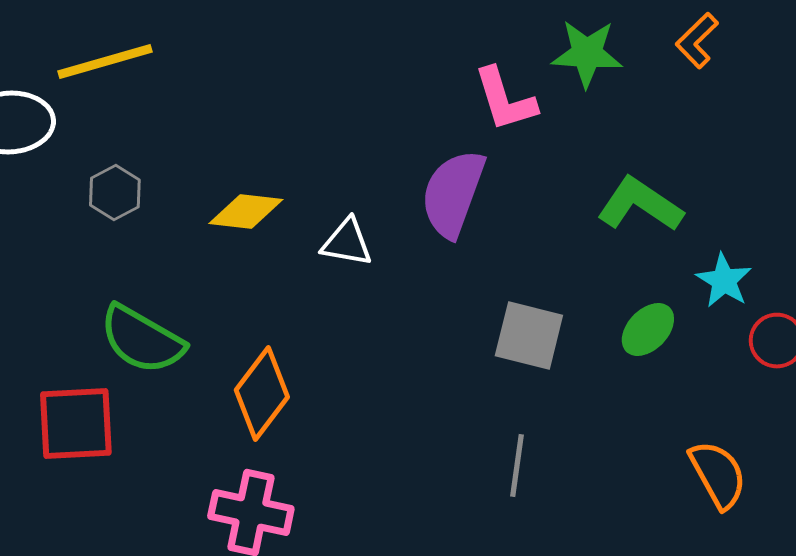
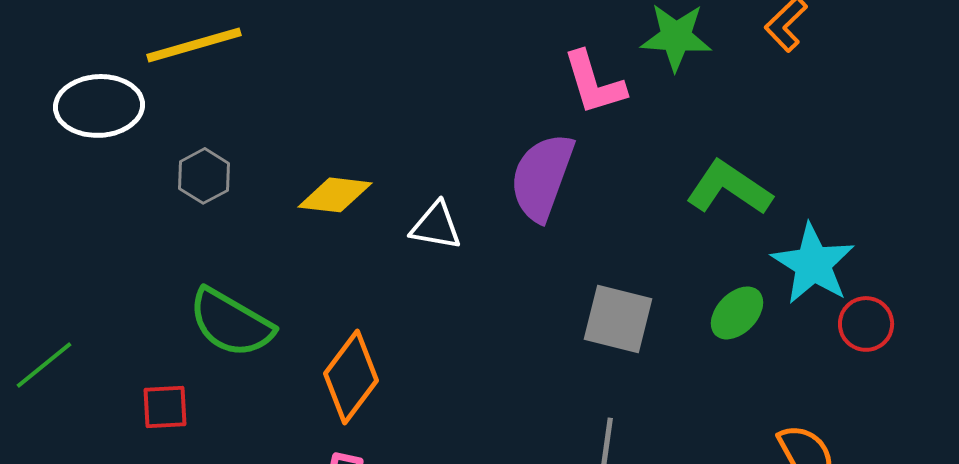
cyan star: (724, 280) -> (813, 264), size x1.5
red square: (76, 424) -> (165, 407), size x0.6

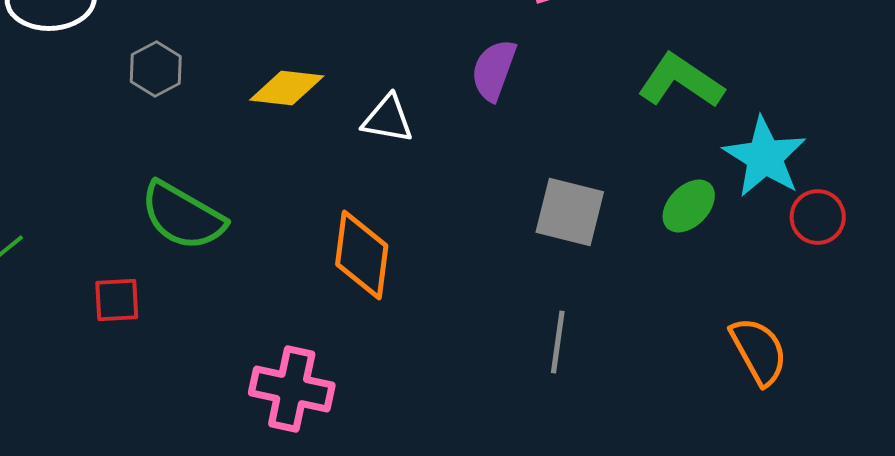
purple semicircle: (542, 177) -> (494, 70), size x0.7
orange diamond: (351, 377) -> (362, 255), moved, turned -30

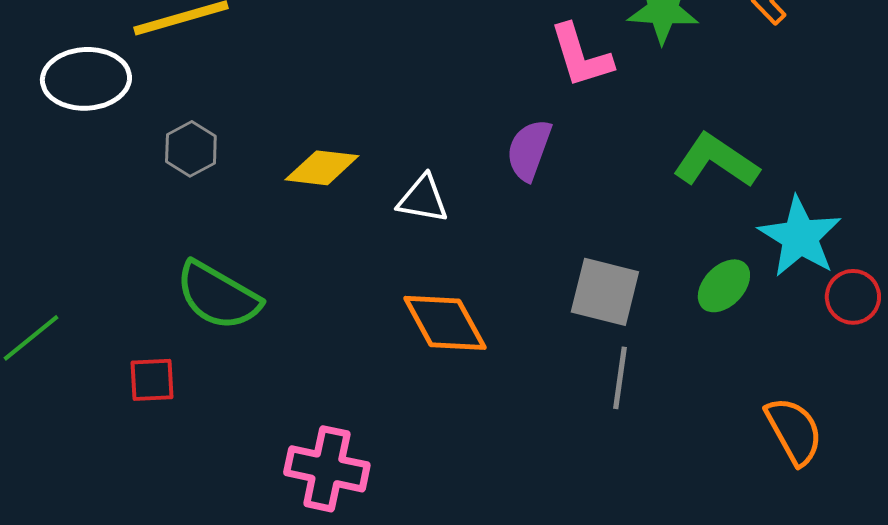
orange diamond: (362, 255) -> (445, 323), moved, turned -36
gray line: (558, 342) -> (620, 378), moved

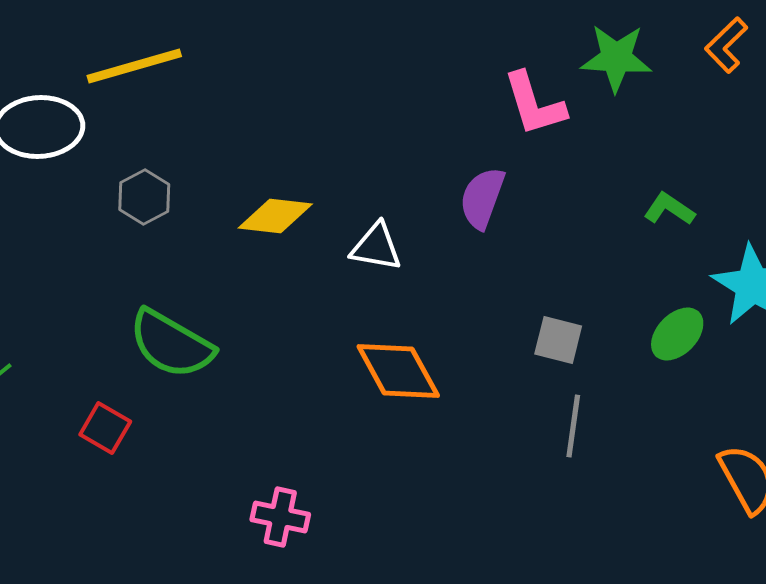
green L-shape: (716, 161) -> (669, 209), size x0.6
gray square: (605, 292) -> (558, 340), size x0.7
red square: (152, 380) -> (105, 428), turned 33
pink cross: (327, 469) -> (280, 517), size x0.7

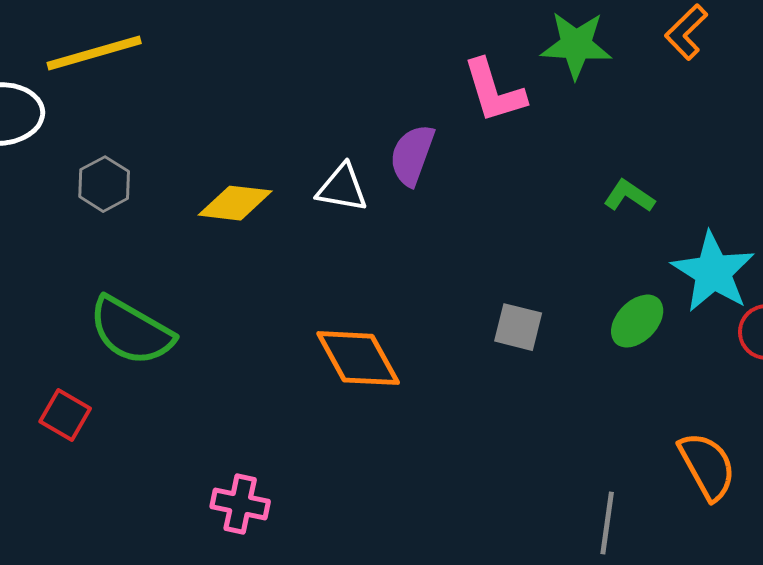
purple semicircle: (482, 198) -> (412, 155), moved
white triangle: (376, 247) -> (342, 188), moved
gray line: (573, 426) -> (607, 523), moved

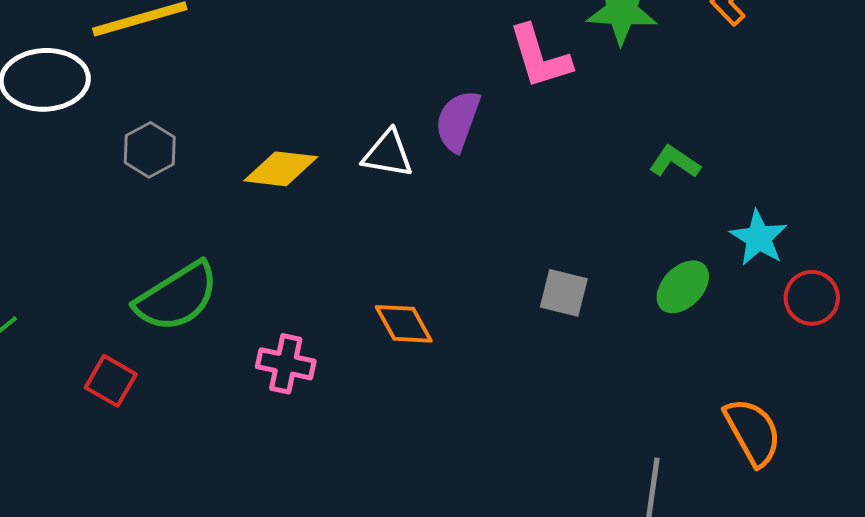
cyan star: (713, 272) -> (759, 238), size x0.7
green semicircle: (131, 331) -> (177, 297), turned -62
orange diamond: (358, 358) -> (404, 324), size x0.7
pink cross: (240, 504) -> (286, 364), moved

